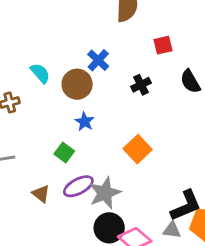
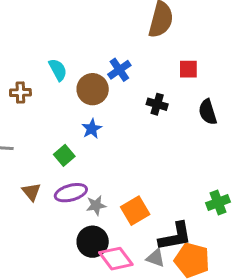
black cross: (141, 85) -> (157, 104), turned 30
orange square: (138, 149) -> (135, 211), moved
gray star: (105, 193) -> (96, 205), size x0.6

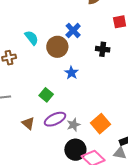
blue star: (92, 129) -> (71, 73), moved

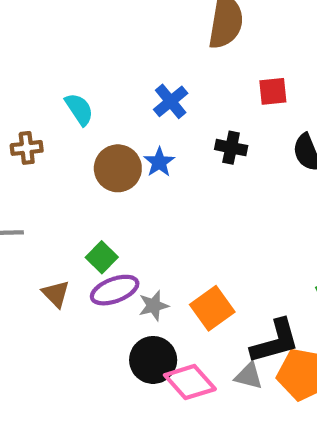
brown circle: (57, 47) -> (118, 168), moved
blue star: (71, 73) -> (159, 162), moved
green square: (46, 95) -> (102, 257), moved

